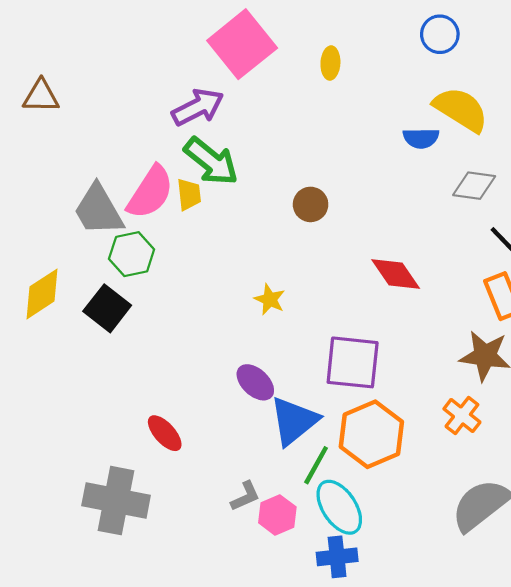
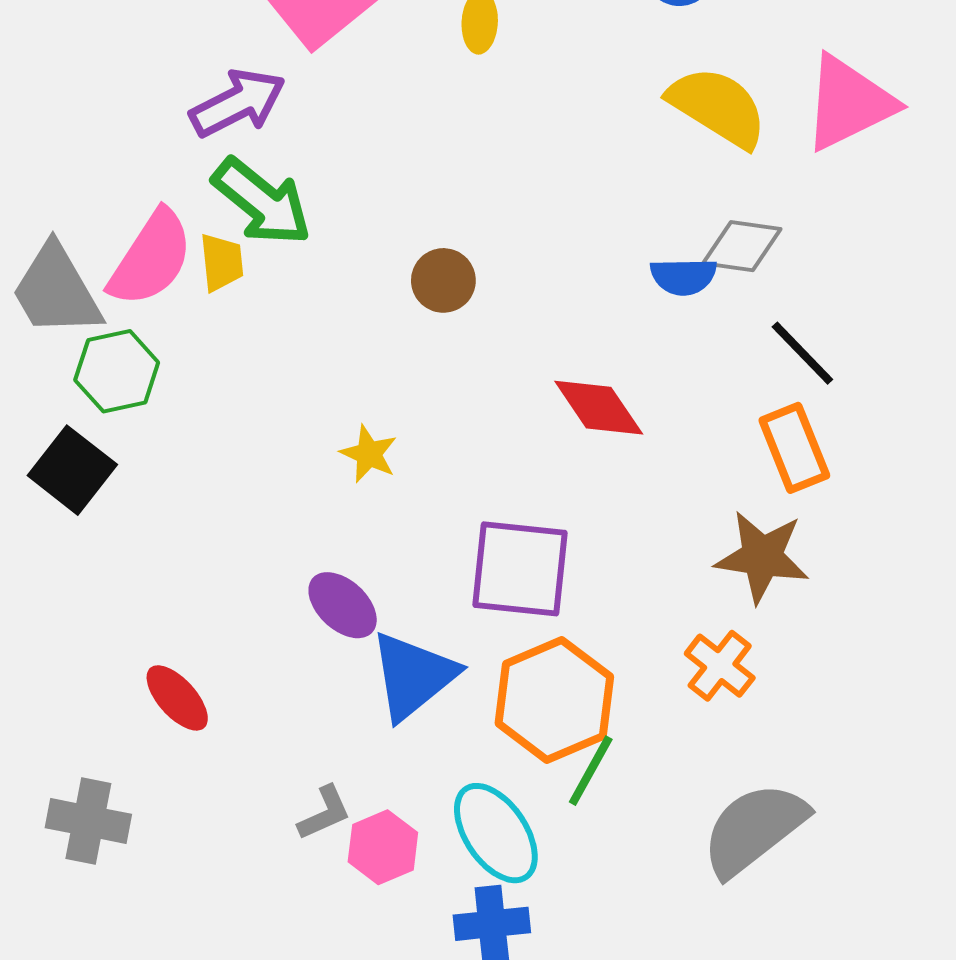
blue semicircle: (421, 138) -> (683, 276), moved
green line: (316, 465) -> (591, 771), moved
gray cross: (116, 501) -> (88, 821), size x0.7

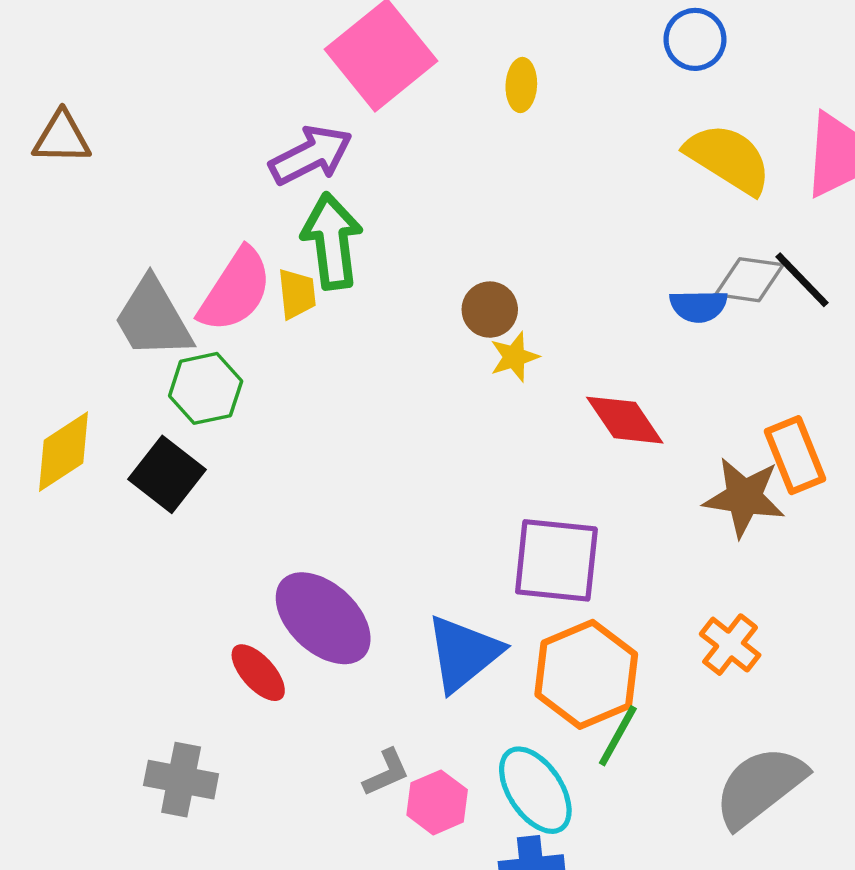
green arrow: (262, 202) -> (332, 241), turned -136
black line: (802, 353) -> (802, 280), moved
yellow star: (369, 454) -> (514, 357), moved, turned 30
brown star: (762, 557) -> (744, 497), moved
purple ellipse: (343, 605) -> (323, 618), moved, size x1.6

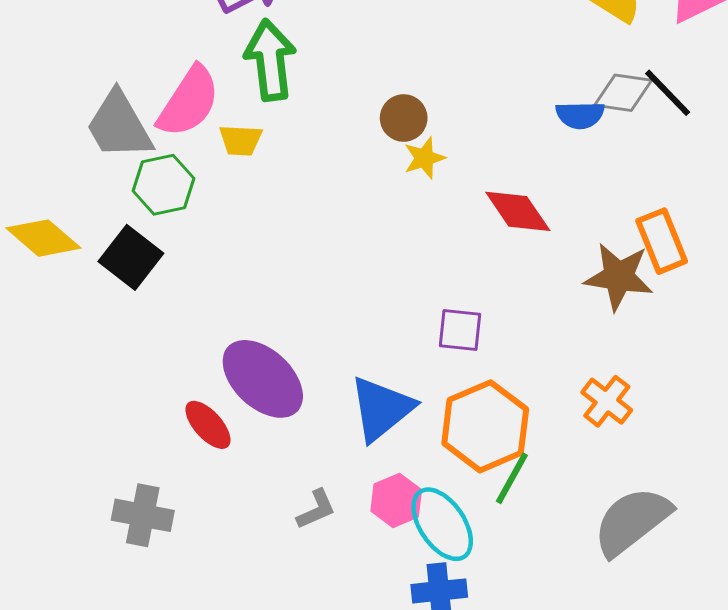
yellow trapezoid: (297, 294) -> (241, 140), moved, turned 99
yellow diamond: (64, 452) -> (43, 238), turned 74
purple square: (556, 560) -> (460, 330), size x0.6
pink hexagon: (437, 802) -> (396, 500), moved

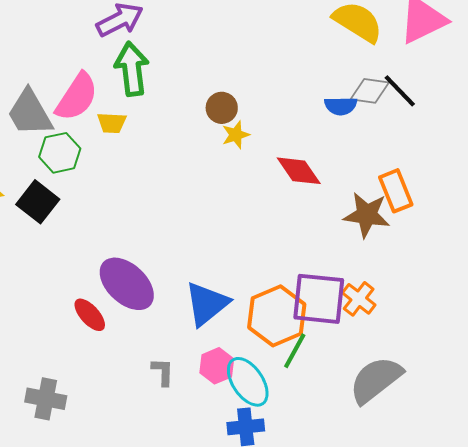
purple square: (460, 330) -> (319, 299), moved, size x1.8
gray L-shape: (316, 509) -> (163, 372), turned -64
gray cross: (143, 515) -> (46, 399), moved

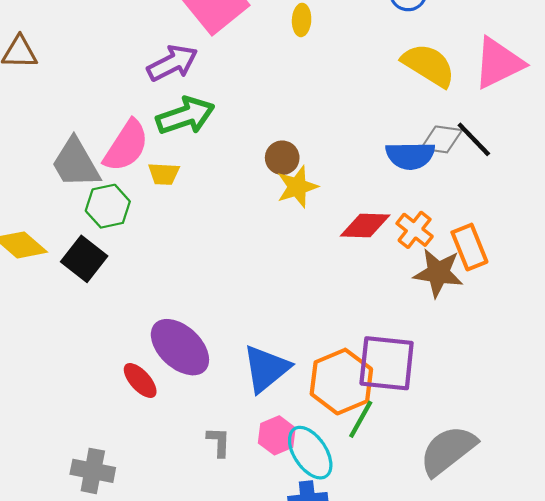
green arrow: (132, 69) -> (185, 116), turned 78
blue semicircle: (341, 106) -> (410, 156), size x1.4
yellow star: (236, 135) -> (297, 187), size x1.4
red diamond: (299, 171) -> (365, 226), turned -54
orange cross: (359, 299) -> (415, 230), moved

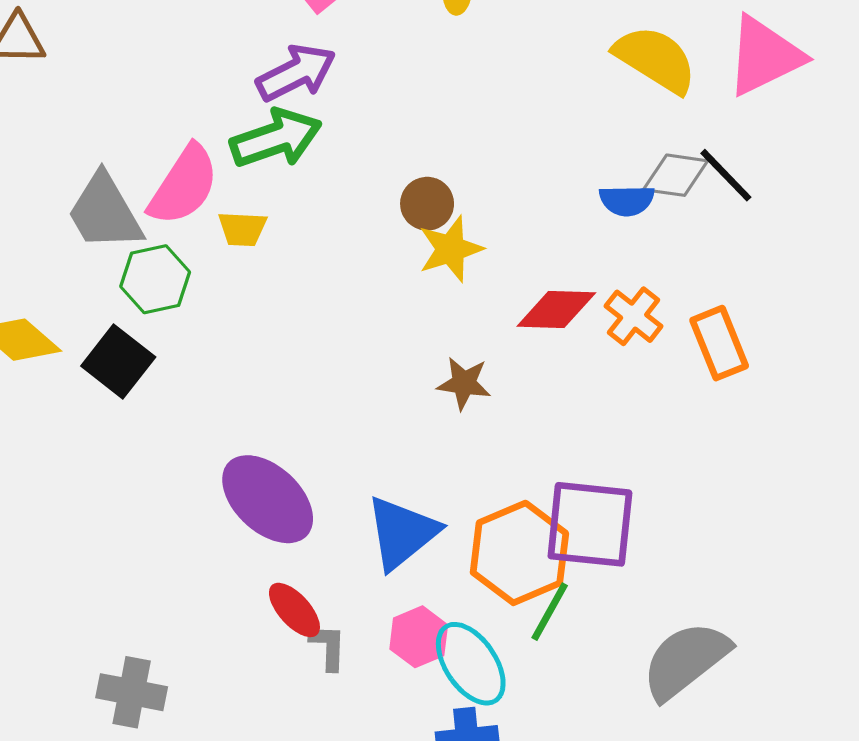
purple arrow: (172, 63) -> (296, 73), moved
blue semicircle: (410, 156) -> (627, 200), size x0.7
brown star: (438, 273) -> (464, 383), moved, size x0.7
red ellipse: (140, 380) -> (294, 610), moved

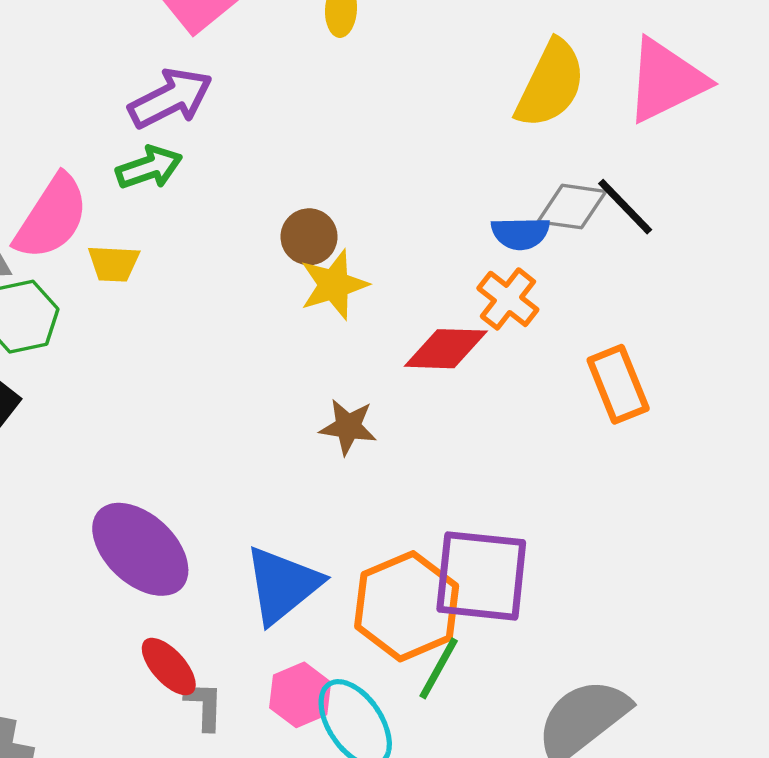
yellow semicircle: (655, 59) -> (551, 84), turned 84
green arrow: (276, 138) -> (149, 168), size x0.7
orange cross: (634, 316) -> (508, 299), moved

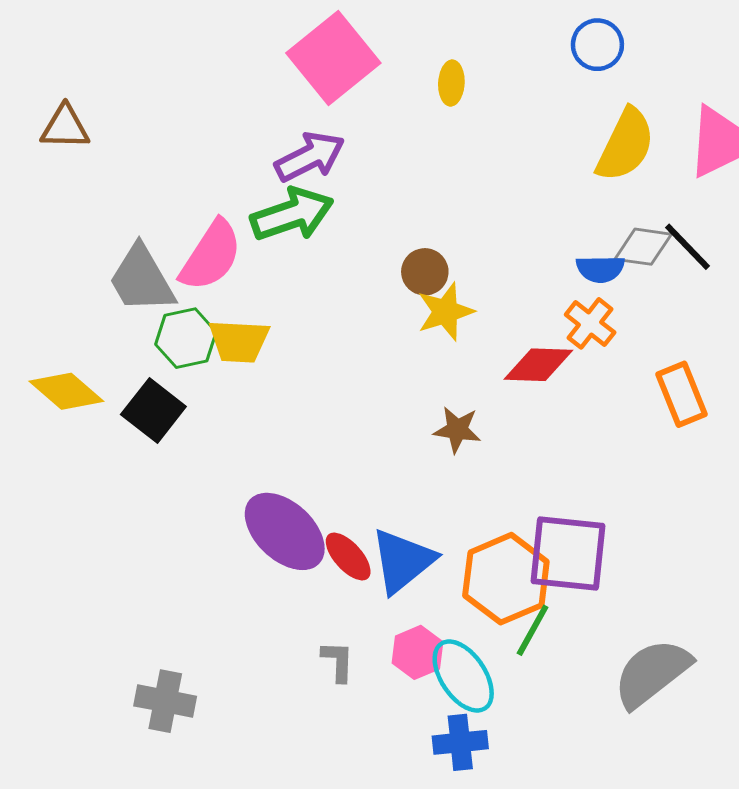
green arrow: (149, 168) -> (292, 214), size x1.5
yellow trapezoid: (114, 263) -> (239, 341), moved, size x1.4
red ellipse: (169, 667) -> (348, 557), moved

